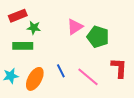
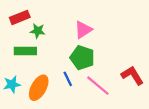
green pentagon: (98, 37) -> (82, 58), moved
red L-shape: (119, 68) -> (132, 75), turned -35

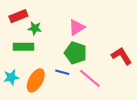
red L-shape: (132, 75) -> (121, 56), moved
blue line: (68, 79) -> (62, 72), turned -48

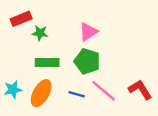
green rectangle: (23, 47) -> (47, 62), moved
red L-shape: (121, 56) -> (140, 90), moved
blue line: (62, 72) -> (77, 94), moved

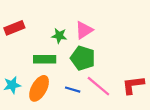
red rectangle: (21, 19) -> (14, 28), moved
green star: (40, 33) -> (59, 36), moved
red L-shape: (140, 90) -> (133, 85), turned -65

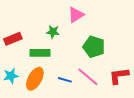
red rectangle: (14, 28) -> (13, 39), moved
pink triangle: (84, 30) -> (76, 15), moved
green pentagon: (83, 58) -> (94, 47), moved

